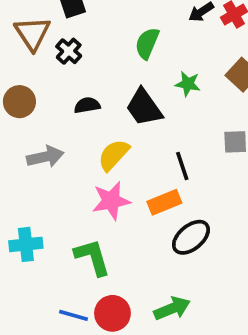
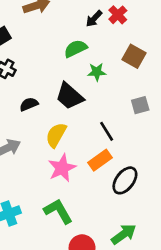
green semicircle: (147, 43) -> (76, 49), moved, turned 55

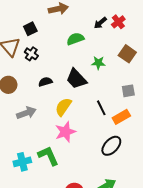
green semicircle: (76, 49) -> (75, 39), moved
orange rectangle: (100, 160) -> (121, 117), moved
green L-shape: (58, 211) -> (48, 156), moved

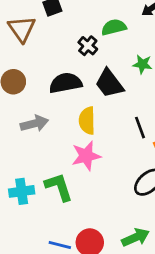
black cross: (31, 54) -> (88, 46), moved
black semicircle: (45, 82) -> (66, 83), size x1.6
yellow semicircle: (63, 107) -> (87, 121), turned -42

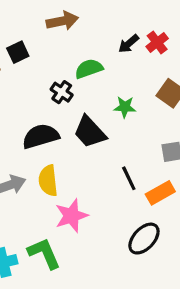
yellow semicircle: (87, 121) -> (48, 181), moved

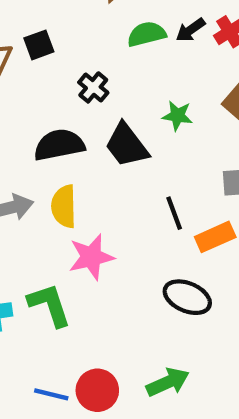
black square: (18, 52) -> (39, 45), moved
green semicircle: (89, 69) -> (147, 34), moved
black ellipse: (144, 239) -> (187, 297), turned 64

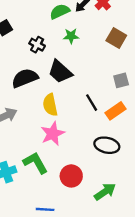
green star: (177, 116) -> (71, 36), moved
yellow semicircle: (64, 206) -> (50, 105), moved
red circle: (97, 390) -> (71, 176), moved

